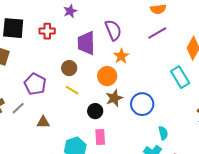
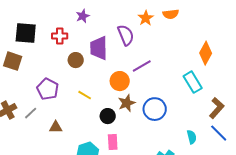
purple line: (157, 33) -> (142, 66), moved
orange star: (121, 56) -> (146, 18), moved
brown circle: (69, 68) -> (76, 60), moved
cyan semicircle: (163, 133) -> (192, 137), moved

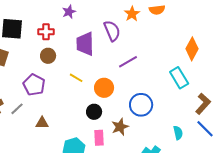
brown circle: (76, 60) -> (48, 56), moved
orange circle: (120, 81) -> (104, 88), moved
yellow line: (85, 95) -> (76, 78), moved
brown star: (127, 103) -> (120, 127), moved

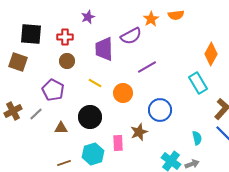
purple semicircle: (112, 31) -> (131, 36), turned 85
black circle: (94, 112) -> (90, 117), moved, size x1.5

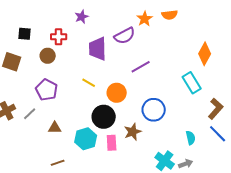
black square: (31, 34) -> (25, 34), size x0.6
brown circle: (67, 61) -> (48, 56), moved
black circle: (90, 117) -> (104, 117), moved
cyan hexagon: (93, 154) -> (86, 139), moved

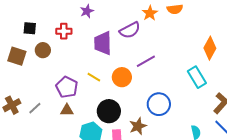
brown circle: (48, 56) -> (43, 50), moved
purple pentagon: (47, 90) -> (67, 87), moved
orange circle: (117, 93) -> (122, 77), moved
brown triangle: (55, 128) -> (67, 110), moved

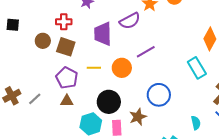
black square: (30, 28) -> (13, 25), moved
brown square: (17, 56) -> (66, 47), moved
yellow line: (94, 77) -> (94, 68), turned -32

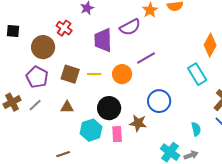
red cross: (64, 22) -> (64, 28), turned 35
brown circle: (43, 41) -> (43, 47), size x1.5
brown square: (66, 47) -> (70, 74), moved
purple pentagon: (67, 78) -> (37, 77), moved
brown star: (138, 117) -> (138, 123), turned 30

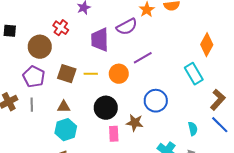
gray line: (35, 105) -> (32, 105), turned -48
cyan hexagon: (91, 130) -> (66, 130), moved

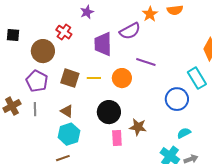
purple line: (143, 58) -> (146, 62), turned 48
blue circle: (156, 101) -> (177, 99), moved
brown triangle: (64, 107) -> (67, 111), turned 32
cyan semicircle: (193, 129) -> (184, 133), moved, turned -104

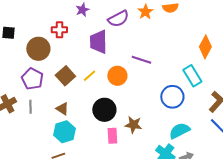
purple semicircle: (130, 31) -> (118, 19), moved
red cross: (64, 32) -> (59, 30), turned -35
brown square: (70, 78) -> (65, 76), turned 30
yellow line: (94, 78) -> (89, 76), turned -40
cyan semicircle: (184, 133) -> (179, 131), size x1.5

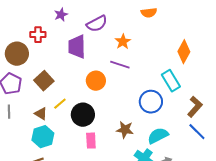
orange star: (145, 12) -> (123, 42), moved
yellow line: (89, 76) -> (60, 104), moved
brown star: (133, 125) -> (125, 130), moved

